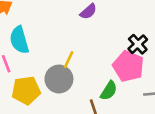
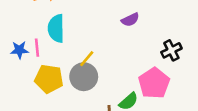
black cross: (138, 44) -> (171, 50), moved
yellow line: (69, 60) -> (87, 59), moved

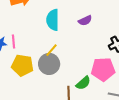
cyan semicircle: (56, 28) -> (53, 20), moved
pink pentagon: (154, 83) -> (103, 69), turned 30

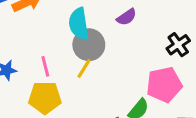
pink line: (13, 41) -> (45, 66), moved
gray circle: (49, 64) -> (89, 45), moved

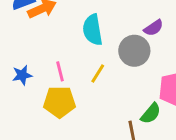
purple semicircle: (127, 17) -> (154, 28), moved
gray circle: (89, 45) -> (134, 51), moved

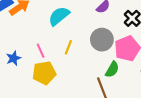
cyan semicircle: (93, 30) -> (59, 16), turned 70
gray circle: (134, 51) -> (102, 40), moved

